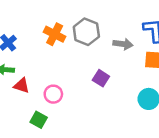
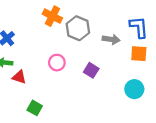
orange cross: (55, 34) -> (52, 16), moved
pink circle: (53, 94) -> (57, 63), moved

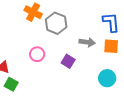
gray arrow: (111, 39) -> (87, 42), moved
green square: (35, 108) -> (11, 84), moved

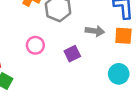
purple square: (68, 61) -> (72, 54), turned 32

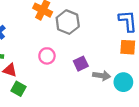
gray arrow: (95, 31) -> (102, 76), moved

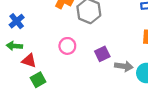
green square: (19, 89) -> (38, 80), turned 32

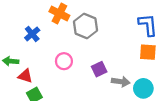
blue cross: (17, 21) -> (32, 34), moved

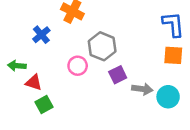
gray hexagon: (85, 26) -> (102, 46), moved

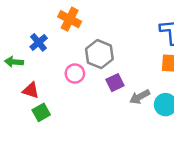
green arrow: (17, 66) -> (14, 62), moved
gray arrow: (142, 89) -> (140, 97), turned 144

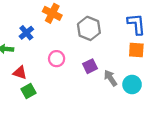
gray hexagon: (99, 54) -> (89, 28), moved
gray arrow: (140, 97) -> (110, 78), turned 84

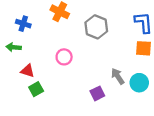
blue cross: (26, 33) -> (23, 24), moved, turned -32
purple square: (90, 66) -> (97, 93), moved

